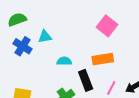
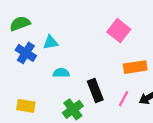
orange rectangle: (103, 59) -> (135, 67), moved
cyan semicircle: (64, 61) -> (61, 73), moved

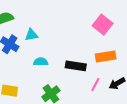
pink square: (119, 31) -> (103, 25), moved
black rectangle: (95, 91) -> (76, 66), moved, turned -60

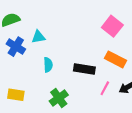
orange rectangle: (106, 57) -> (116, 59), turned 36
cyan semicircle: (41, 62) -> (48, 65), turned 88

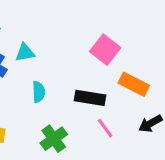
pink square: (112, 26) -> (105, 50), moved
pink line: (105, 88) -> (105, 128), moved, turned -64

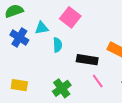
pink square: (105, 50) -> (70, 17), moved
cyan semicircle: (39, 92) -> (57, 45), moved

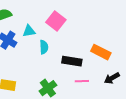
pink line: (98, 81) -> (82, 81), turned -56

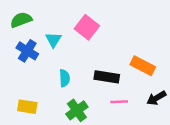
cyan triangle: (29, 31) -> (53, 40), turned -48
cyan semicircle: (44, 47) -> (65, 78), moved

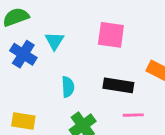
pink square: (87, 27) -> (111, 35), moved, turned -30

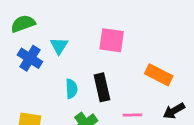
black rectangle: (118, 85) -> (102, 87), moved, turned 68

